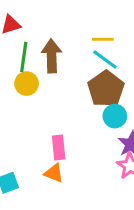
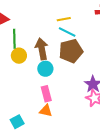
brown arrow: (52, 56) -> (42, 49), moved
brown pentagon: (106, 89) -> (71, 51), turned 30
cyan circle: (115, 116) -> (45, 69), moved

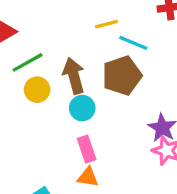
cyan line: (67, 32) -> (133, 43), moved
green line: (14, 39) -> (28, 62), turned 66

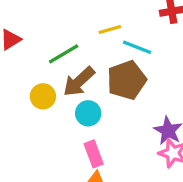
green line: (28, 62) -> (64, 54), moved
brown arrow: (74, 76) -> (79, 82), turned -116

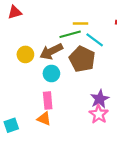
green line: (64, 54) -> (70, 34), moved
brown pentagon: (127, 80) -> (82, 59), turned 30

